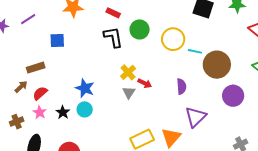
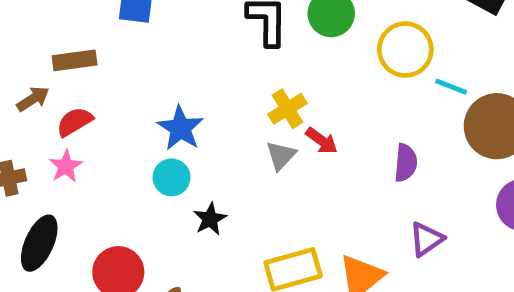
black star: (63, 112) -> (210, 219), moved
purple triangle: (196, 117) -> (426, 239), size x0.7

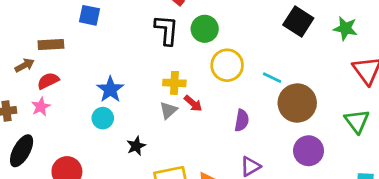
yellow circle: (405, 49) -> (227, 65), moved
yellow cross: (287, 109) -> (174, 83), turned 30
black star: (210, 219) -> (136, 146), moved

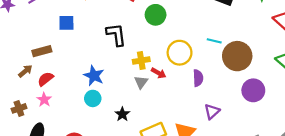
black L-shape: (167, 30) -> (116, 35), moved
yellow circle: (227, 65) -> (180, 53), moved

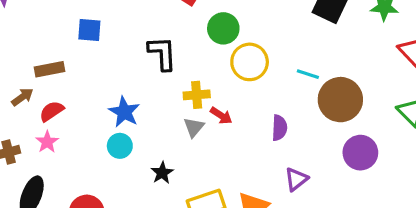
yellow circle: (180, 53) -> (250, 62), moved

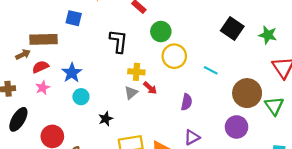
brown rectangle: (49, 69) -> (44, 39), size x1.4
brown circle: (340, 100) -> (247, 93), moved
blue star: (124, 112) -> (72, 73), moved
pink star: (47, 142) -> (43, 88), moved

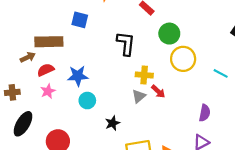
blue star: (72, 73) -> (78, 76), turned 30
purple semicircle: (187, 102) -> (205, 113), moved

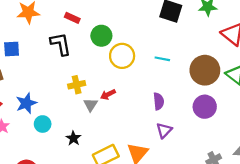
black L-shape: (126, 43) -> (61, 44), moved
yellow cross: (144, 75) -> (77, 85), moved
red arrow: (158, 92) -> (108, 94), turned 128

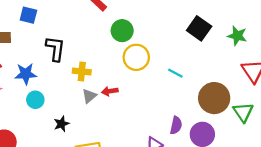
black L-shape: (61, 44) -> (55, 49), moved
purple semicircle: (159, 101) -> (176, 125), moved

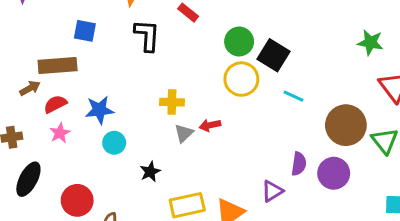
blue square: (28, 15) -> (85, 31), moved
black square: (199, 28) -> (274, 55), moved
green circle: (122, 31) -> (239, 41), moved
black L-shape: (55, 49) -> (147, 35), moved

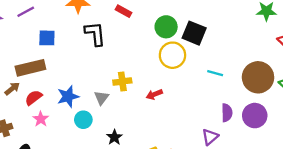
cyan line: (293, 96) -> (215, 73), moved
gray triangle: (184, 133) -> (102, 98), moved

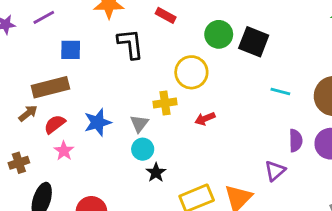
yellow circle: (172, 55) -> (191, 72), moved
cyan circle: (83, 120) -> (143, 149), moved

